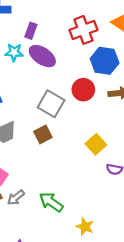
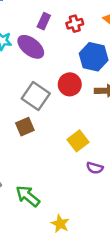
red cross: (83, 30) -> (75, 24), size x0.6
purple rectangle: (31, 31) -> (44, 21), moved

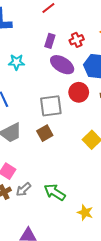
purple ellipse: (31, 47) -> (62, 65), moved
gray square: (36, 96) -> (51, 106), turned -35

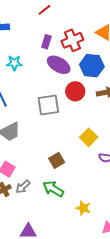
red cross: (77, 40) -> (72, 40), size x1.5
brown square: (45, 133) -> (57, 160), moved

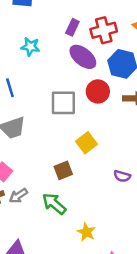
yellow square: (89, 137) -> (87, 143), moved

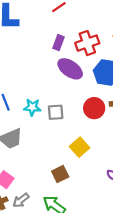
cyan star: (30, 47) -> (32, 107), moved
red circle: (98, 91) -> (94, 108), moved
gray square: (63, 103) -> (56, 112), size x0.7

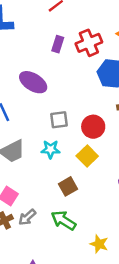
purple ellipse: (70, 69) -> (33, 82), moved
cyan star: (32, 107) -> (51, 149), moved
red circle: (94, 108) -> (93, 127), moved

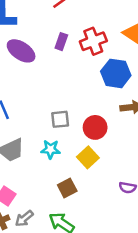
purple ellipse: (33, 82) -> (21, 51), moved

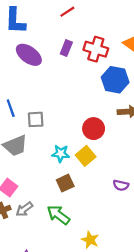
red cross: (93, 41) -> (96, 49), turned 35
gray square: (60, 119) -> (36, 119), moved
cyan star: (51, 149) -> (61, 154), moved

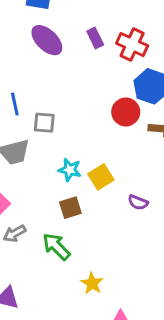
purple rectangle: (66, 48) -> (95, 38), turned -56
red circle: (94, 129) -> (126, 112), moved
purple semicircle: (121, 185) -> (138, 202), moved

